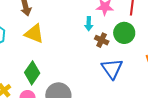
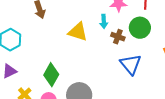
yellow triangle: (34, 34) -> (78, 32), moved

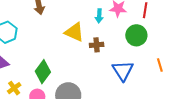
cyan arrow: (104, 21) -> (99, 16), moved
brown cross: (118, 37) -> (97, 45), moved, turned -32

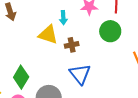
cyan arrow: (99, 16) -> (63, 18), moved
blue triangle: (123, 71) -> (80, 74), moved

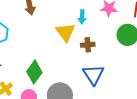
yellow triangle: (48, 35) -> (65, 32), turned 30

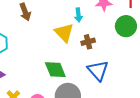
green diamond: (34, 72) -> (55, 70), moved, turned -50

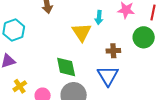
brown cross: (88, 42) -> (113, 51), moved

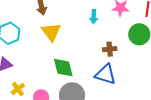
yellow triangle: (82, 32) -> (51, 32), moved
blue triangle: (108, 76) -> (105, 74), turned -40

